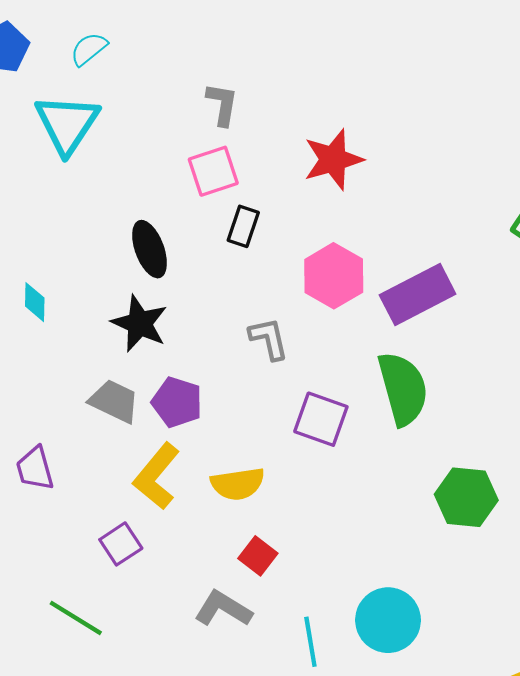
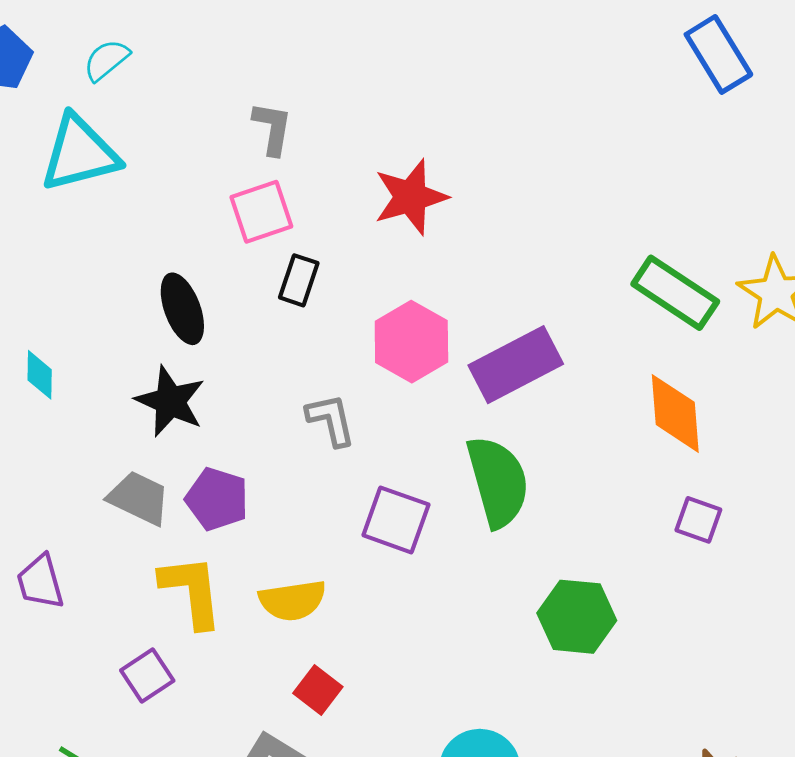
cyan triangle: (67, 124) -> (79, 153), turned 42
yellow L-shape: (157, 476) -> (192, 591), turned 134

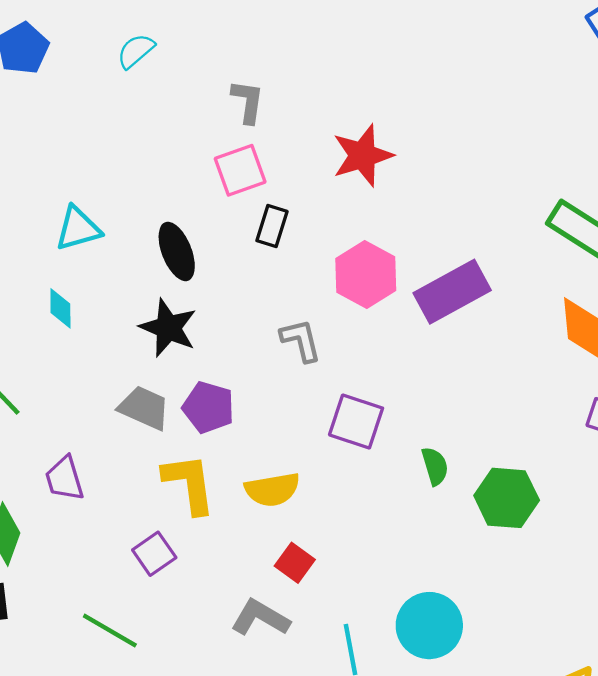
cyan semicircle: (106, 60) -> (136, 51), moved
cyan triangle: (79, 153) -> (78, 229), moved, size x0.7
green semicircle: (498, 482) -> (435, 466), moved, size x0.5

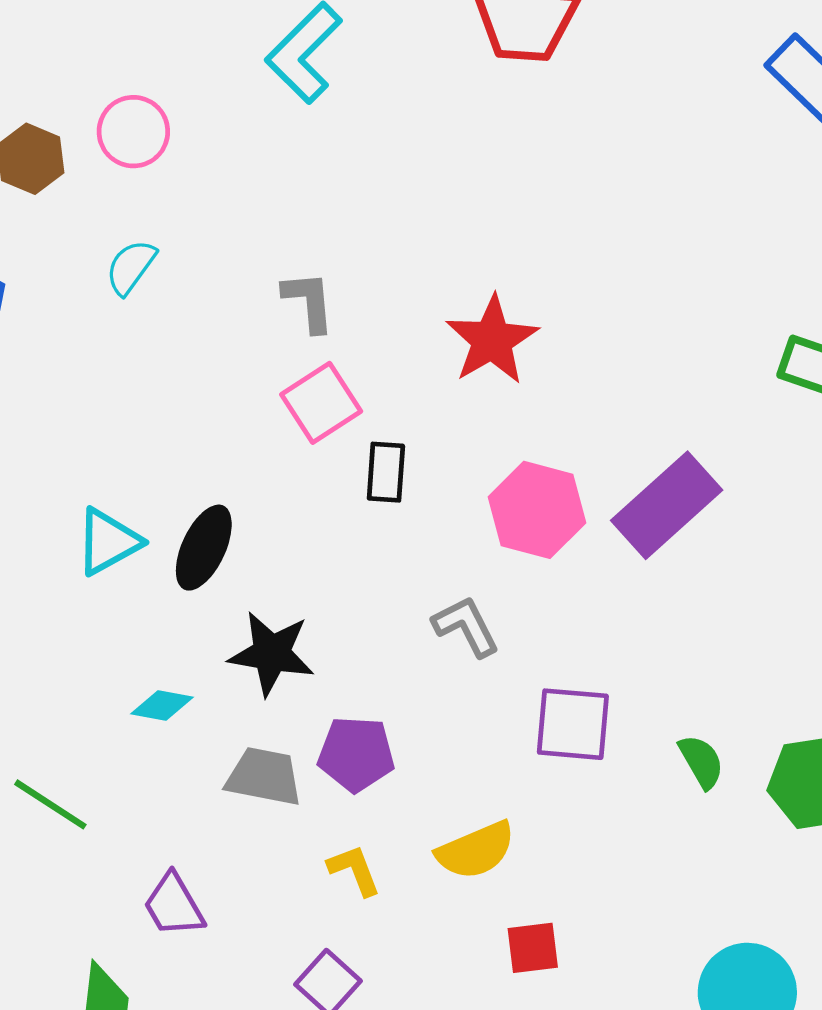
black ellipse: (177, 251) -> (204, 548), moved, turned 60
cyan diamond: (60, 308) -> (162, 705), moved, turned -66
yellow L-shape: (189, 484) -> (354, 870), size x0.6
red square: (295, 563) -> (533, 948), turned -30

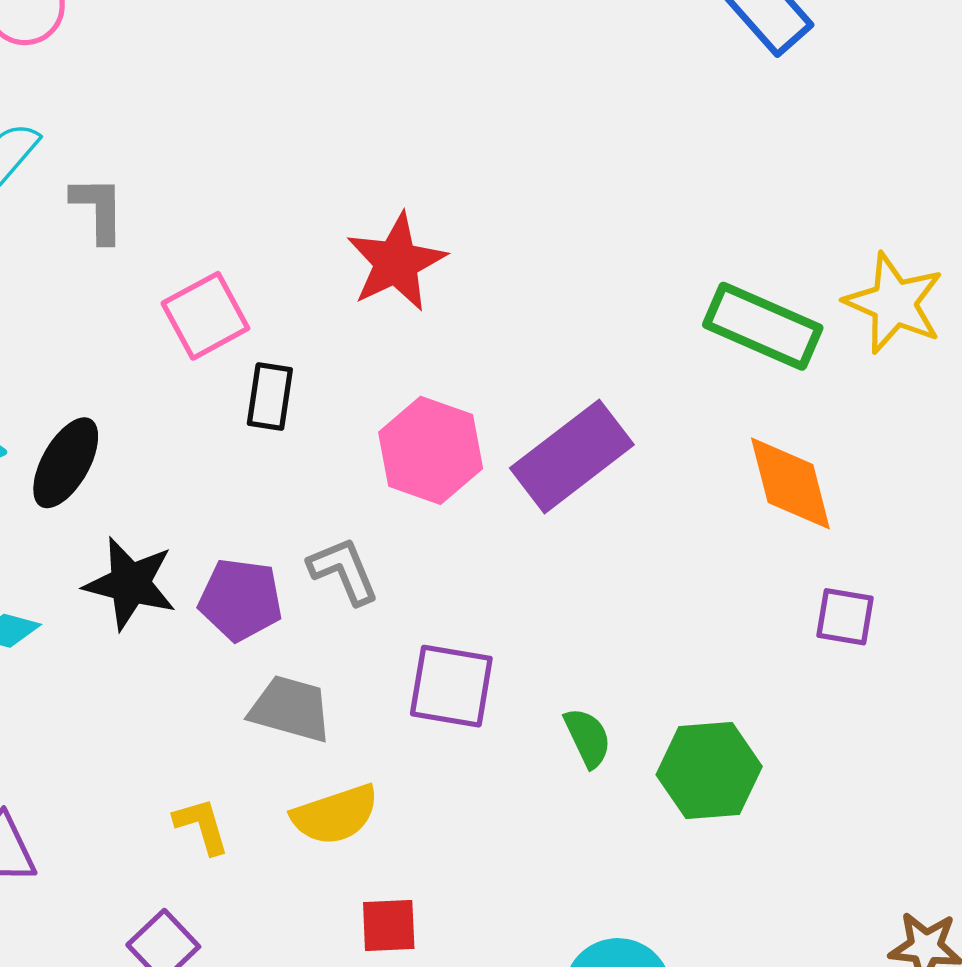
gray L-shape: (309, 301) -> (98, 209), moved
purple pentagon: (356, 754) -> (240, 600), moved
gray trapezoid: (264, 777) -> (290, 709), moved

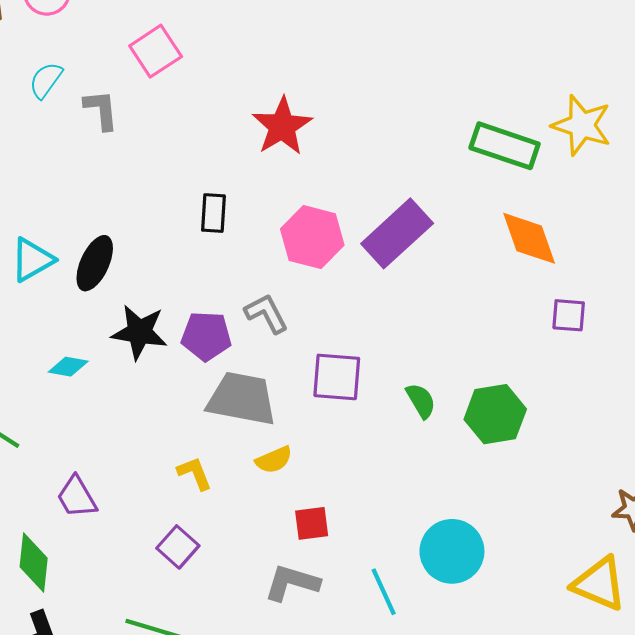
pink square: (205, 316) -> (156, 51), moved
gray trapezoid: (290, 709) -> (242, 399), size x1.4
yellow semicircle: (335, 815) -> (274, 460), size x0.7

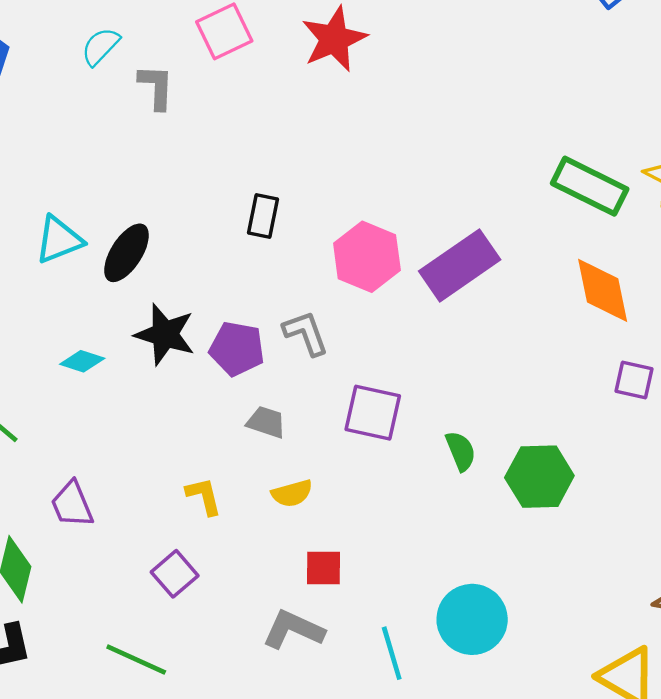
red star: (282, 126) -> (334, 39), moved
gray trapezoid: (242, 399) -> (266, 422), size x0.5

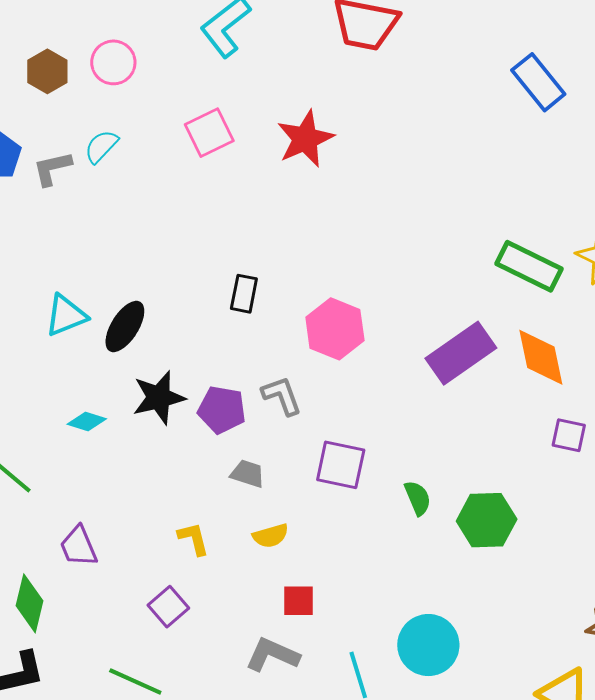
gray L-shape: (156, 87) -> (52, 168), moved, turned -105
purple rectangle: (460, 265) -> (461, 353), moved
black star: (165, 334) -> (159, 398), turned -30

